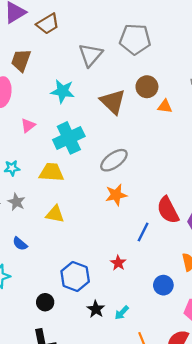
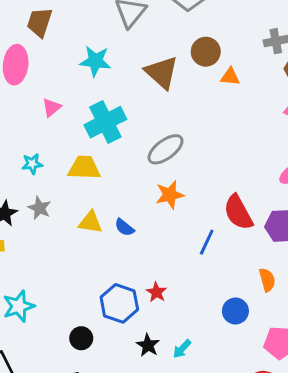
blue semicircle: (20, 244) -> (124, 227), moved
red star: (118, 263) -> (156, 292), moved

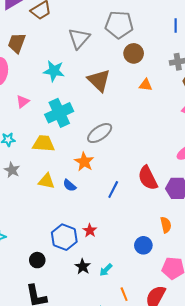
brown circle: (206, 52) -> (134, 53), moved
orange star: (170, 195) -> (84, 162), moved, turned -30
blue line: (207, 242) -> (113, 190), moved

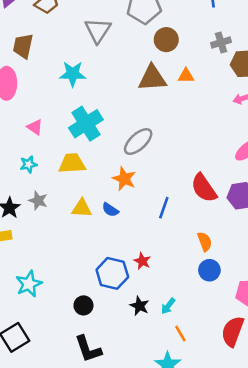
brown triangle: (99, 80) -> (152, 78), moved, turned -40
pink triangle: (23, 101) -> (35, 127), moved, turned -40
orange semicircle: (166, 225) -> (205, 242), moved
orange line: (124, 294) -> (180, 333), moved

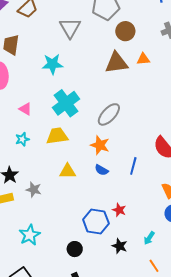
gray star: (38, 201) -> (34, 190), moved
blue semicircle: (110, 210) -> (102, 170), moved
cyan arrow: (168, 306) -> (149, 238), moved

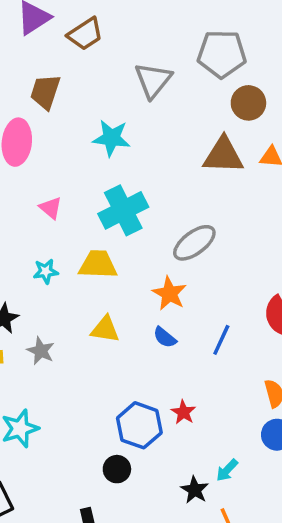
cyan star: (22, 139) -> (46, 271), moved
black star: (120, 246) -> (195, 490), moved
black circle: (75, 249) -> (117, 469), moved

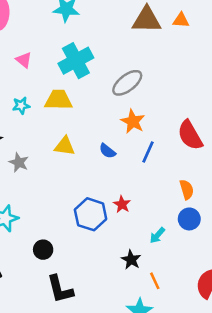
orange star: (169, 293) -> (133, 121), moved
black circle: (117, 469) -> (43, 250), moved
cyan arrow: (227, 470) -> (157, 235), moved

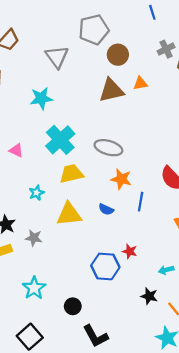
gray ellipse: (127, 83) -> (108, 148), turned 68
yellow trapezoid: (58, 100) -> (71, 174), moved
cyan star: (21, 106) -> (37, 193), moved
yellow triangle: (65, 146) -> (69, 214), size x1.4
cyan arrow: (157, 235) -> (166, 270), turned 48

